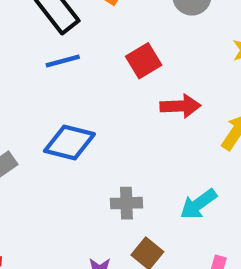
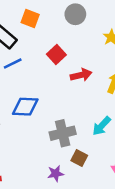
gray cross: (126, 203) -> (63, 133), size x1.5

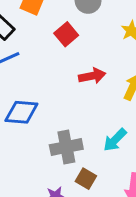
red square: (56, 55) -> (66, 34), moved

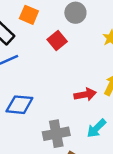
red arrow: (92, 76) -> (85, 94), moved

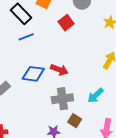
red arrow: (85, 94) -> (59, 70), moved, turned 30

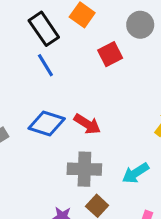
blue line: (26, 37) -> (45, 65), turned 70

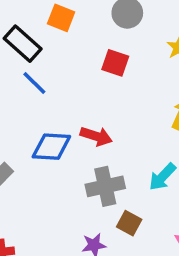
red square: (110, 54) -> (115, 63), moved, turned -30

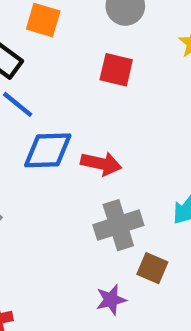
blue diamond: (51, 147) -> (48, 150), moved

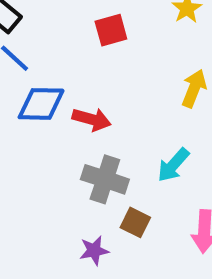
red square: (116, 70) -> (111, 30), turned -32
gray cross: (118, 225) -> (105, 179), turned 33

